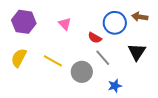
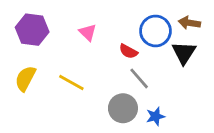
black triangle: (137, 52) -> (184, 53), moved
gray circle: (82, 72) -> (123, 108), moved

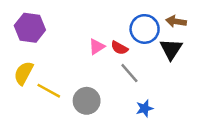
pink triangle: (88, 32) -> (97, 47), moved, turned 42
yellow line: (71, 82) -> (49, 91), moved
gray circle: (123, 108) -> (87, 101), moved

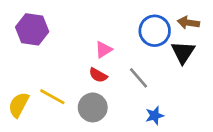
red semicircle: (119, 48) -> (98, 75), moved
yellow semicircle: (24, 73) -> (19, 105), moved

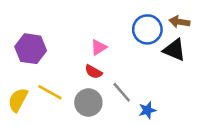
purple hexagon: (32, 29) -> (31, 49), moved
black triangle: (183, 52) -> (174, 50), turned -40
gray line: (139, 78) -> (122, 92), moved

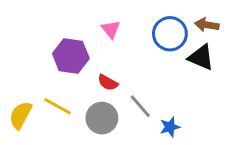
pink triangle: (99, 47) -> (111, 29), moved, turned -36
purple hexagon: (31, 49) -> (71, 56), moved

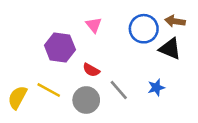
blue star: (170, 127) -> (156, 88), moved

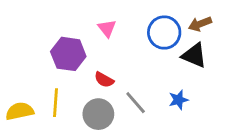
brown arrow: (175, 21) -> (200, 24), turned -30
yellow line: (49, 90) -> (55, 103), turned 65
yellow semicircle: (17, 98) -> (20, 111), turned 50

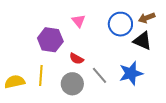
blue star: (178, 100) -> (131, 73), size x1.6

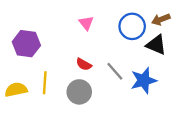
purple hexagon: (50, 40) -> (26, 44), moved
gray line: (100, 75) -> (115, 71), moved

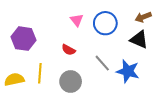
blue circle: (132, 26) -> (105, 23), moved
red semicircle: (84, 64) -> (68, 50), moved
blue star: (144, 80) -> (128, 71), turned 30

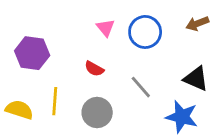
black triangle: (139, 40) -> (196, 79), moved
blue star: (128, 71) -> (182, 117), moved
yellow semicircle: (14, 79) -> (19, 110), turned 30

